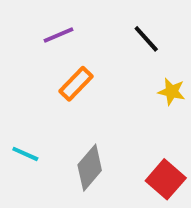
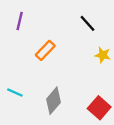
purple line: (58, 35) -> (20, 21), moved, turned -54

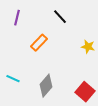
black line: (87, 23) -> (60, 17), moved

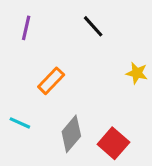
orange rectangle: (39, 43) -> (51, 81), moved
red square: (85, 92) -> (113, 143), moved

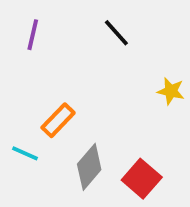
orange rectangle: (51, 81) -> (58, 120), moved

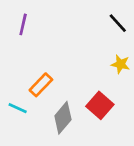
black line: (116, 33) -> (118, 23), moved
red square: (142, 179) -> (100, 105), moved

